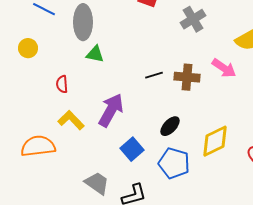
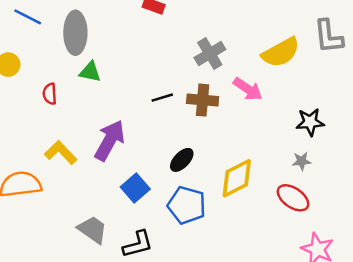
gray cross: (193, 19) -> (210, 54), moved
red semicircle: (62, 84) -> (50, 94), moved

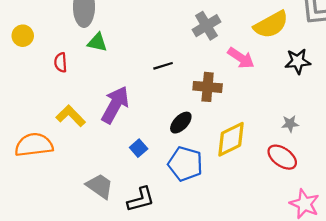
brown cross: (203, 100) -> (208, 87), moved
black star: (310, 122) -> (298, 61), moved
blue square: (135, 188) -> (139, 148), size x0.7

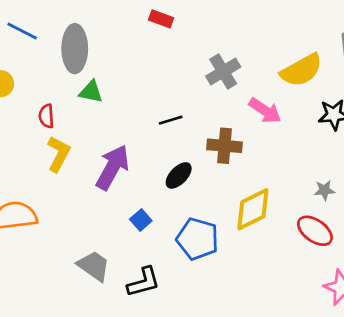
yellow L-shape: (71, 116) -> (59, 154), moved, turned 72
black ellipse: (181, 123) -> (179, 175), moved

